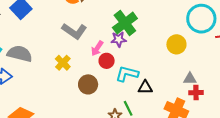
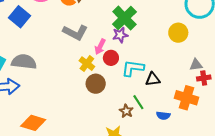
yellow cross: (63, 63) -> (87, 64), moved

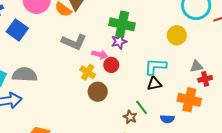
green cross: (124, 18) -> (122, 24), turned -30
pink arrow: (100, 47) -> (100, 55), turned -98
cyan L-shape: (133, 68) -> (155, 67), moved

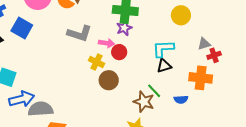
gray semicircle: (25, 75) -> (41, 109), moved
brown star: (130, 117) -> (144, 102), size x1.5

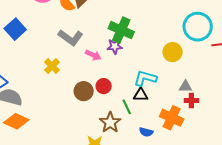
blue square: (22, 28) -> (15, 29), moved
red circle: (119, 52) -> (104, 86), moved
yellow cross: (97, 62) -> (52, 66), moved
green line: (154, 91) -> (127, 107), moved

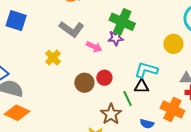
blue square: (15, 29) -> (16, 21), turned -30

